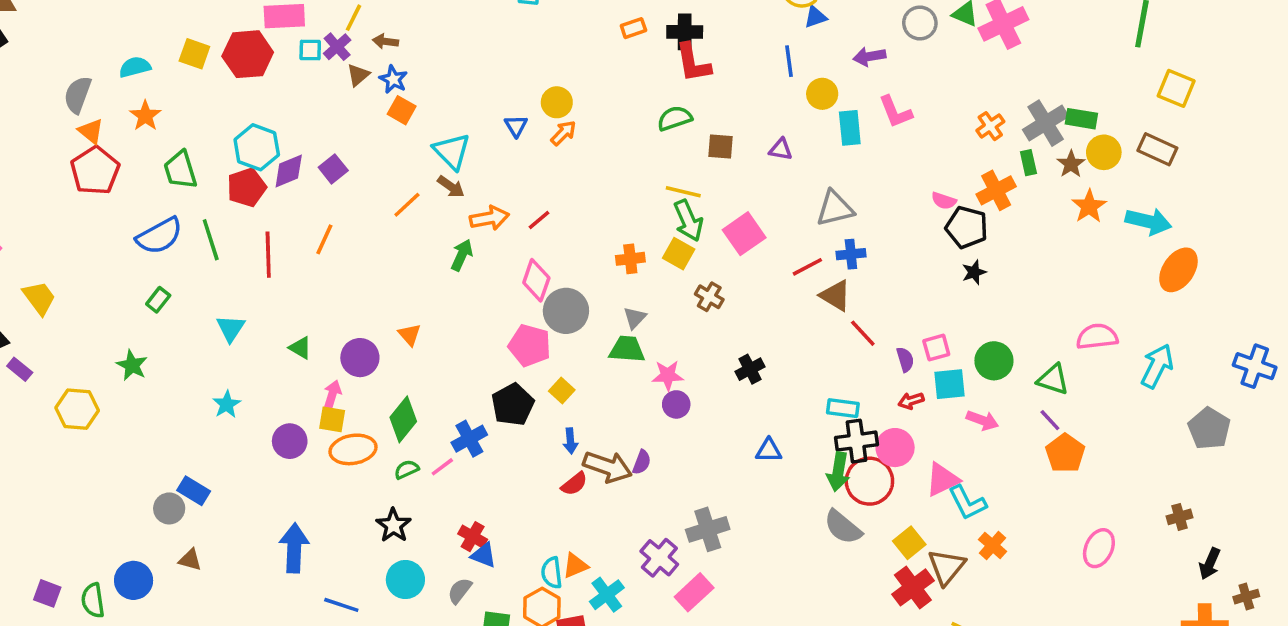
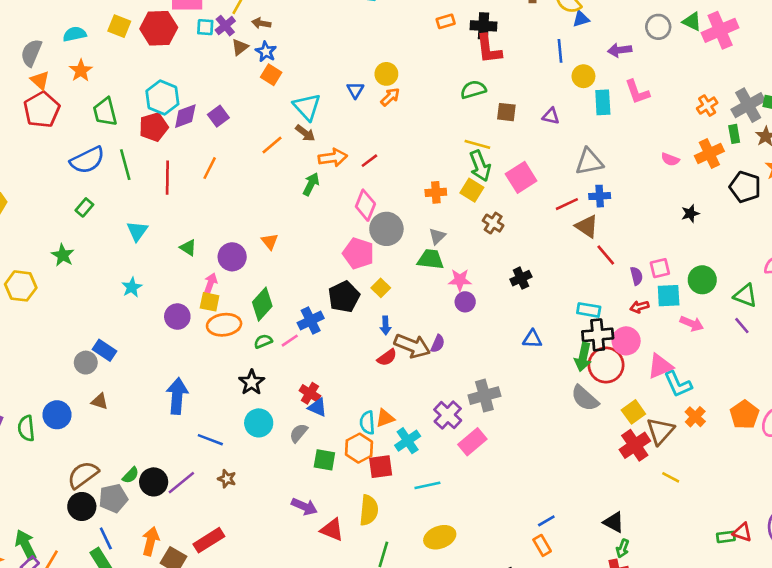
black pentagon: (967, 227) -> (745, 187), moved
orange pentagon: (1065, 453) -> (744, 415), moved

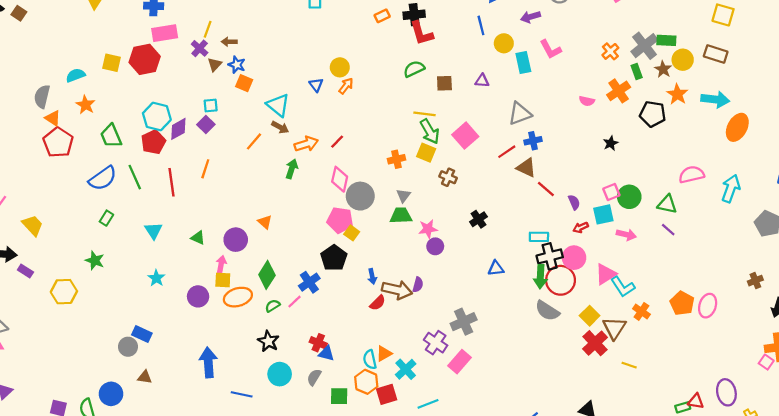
cyan square: (205, 27) -> (211, 106), moved
pink square: (660, 268) -> (611, 192), moved
yellow square: (381, 288) -> (352, 233), moved

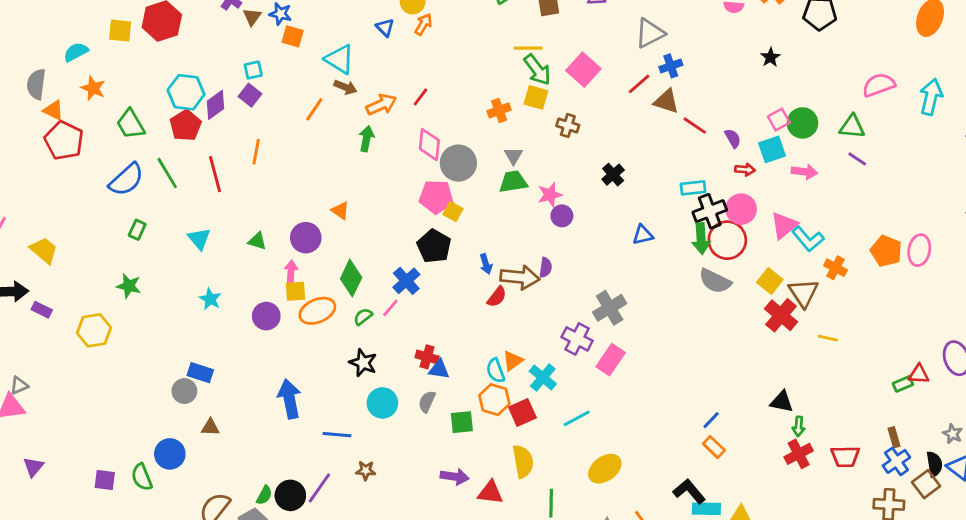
red arrow: (581, 227) -> (745, 170), turned -144

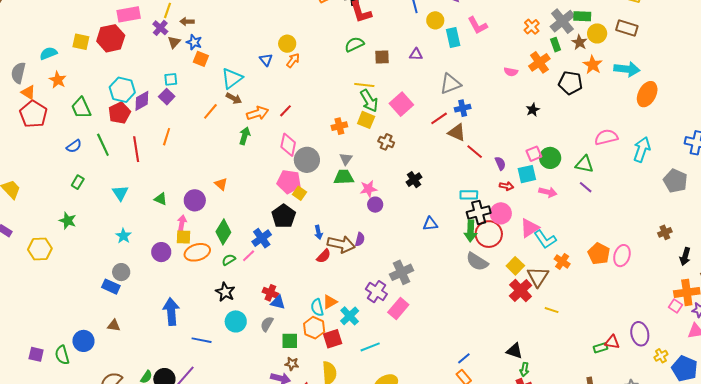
cyan triangle: (340, 59) -> (232, 78), turned 45
blue semicircle: (126, 180) -> (74, 146), size x0.6
gray circle: (184, 391) -> (121, 272), moved
brown star: (366, 470) -> (292, 364), moved

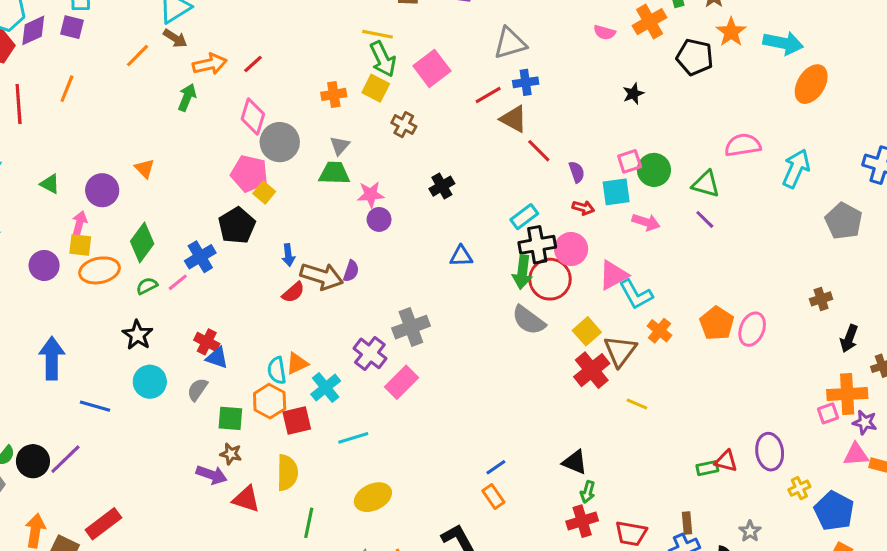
purple square: (167, 97) -> (72, 27), turned -35
cyan rectangle: (469, 195) -> (524, 217), turned -42
pink square: (675, 306) -> (828, 413), turned 32

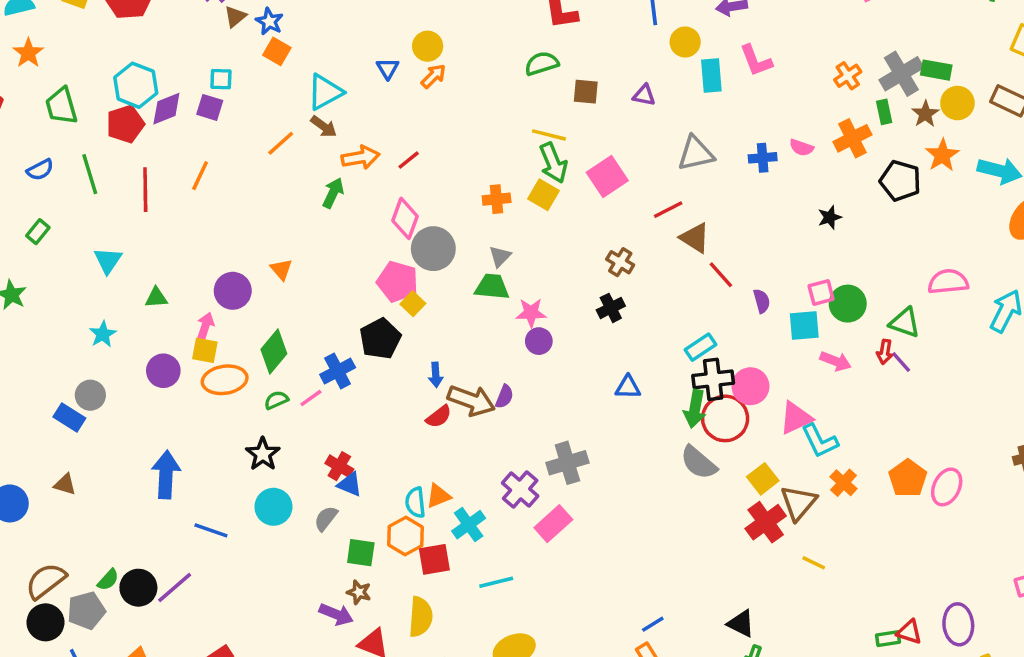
blue cross: (526, 82) -> (763, 158), moved
brown cross: (404, 125) -> (620, 262), moved
green triangle: (50, 184) -> (156, 298), moved, turned -35
red arrow: (583, 208) -> (885, 352), moved, turned 80

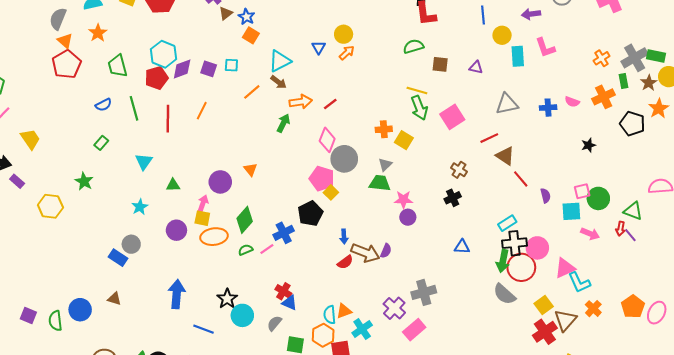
cyan square: (221, 79) -> (231, 65), moved
yellow square: (543, 195) -> (404, 140), moved
black star: (263, 454) -> (227, 299), moved

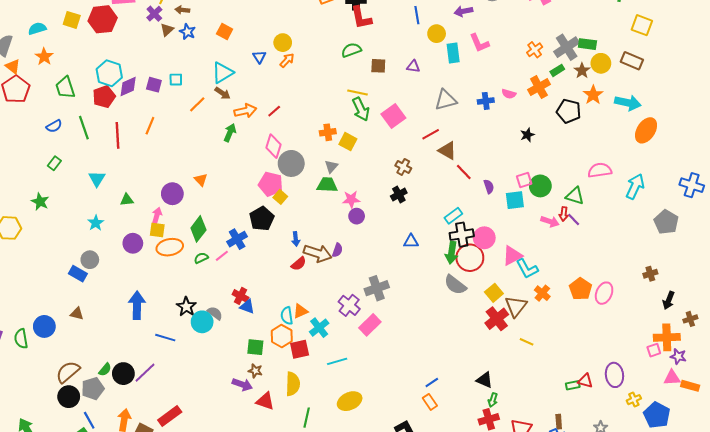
orange square: (251, 35) -> (225, 32), moved
green rectangle: (623, 81) -> (557, 70), turned 72
pink arrow: (590, 234) -> (550, 221), moved
gray semicircle: (274, 323) -> (215, 313), moved, turned 91

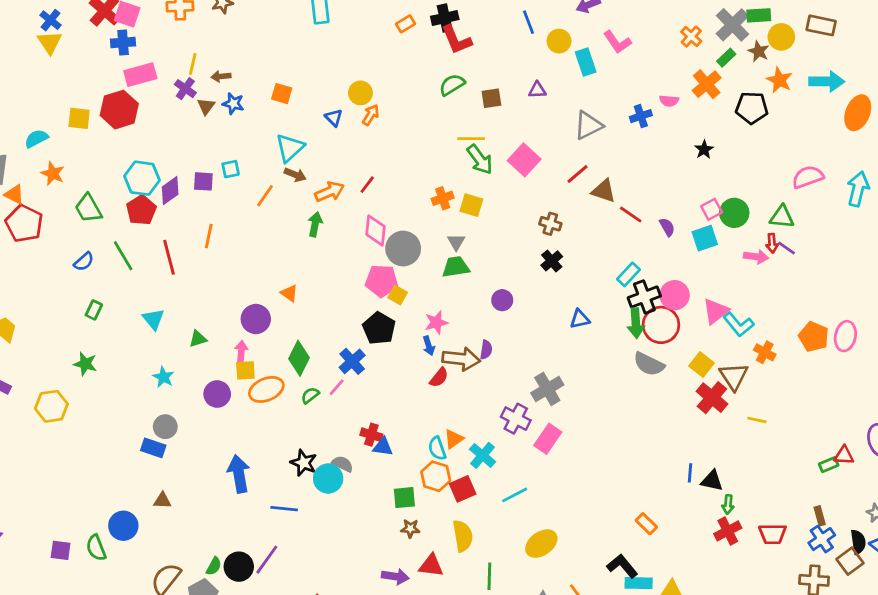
pink star: (351, 199) -> (436, 322), moved
blue line: (432, 382) -> (690, 473), moved, turned -40
purple arrow: (242, 385) -> (395, 576), moved

